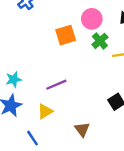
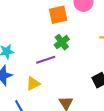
green cross: (100, 41) -> (62, 42), moved

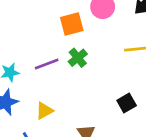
purple line: (46, 60) -> (47, 64), moved

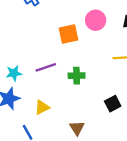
green cross: (78, 58) -> (77, 76), moved, turned 35

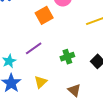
green cross: (77, 76) -> (67, 57), moved

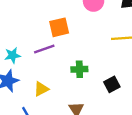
orange square: (44, 15) -> (59, 27), moved

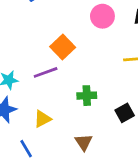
orange square: (59, 27) -> (63, 47), turned -30

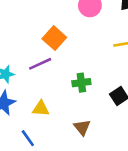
yellow triangle: (42, 119) -> (41, 109), turned 36

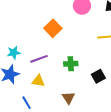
purple line: (40, 64) -> (39, 59), moved

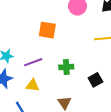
orange square: (53, 28) -> (47, 30), turned -36

